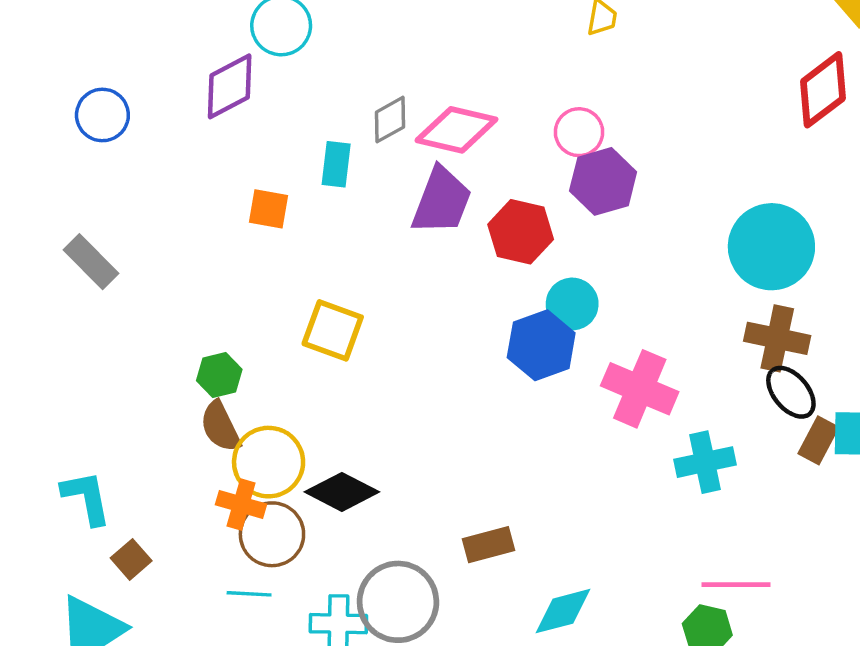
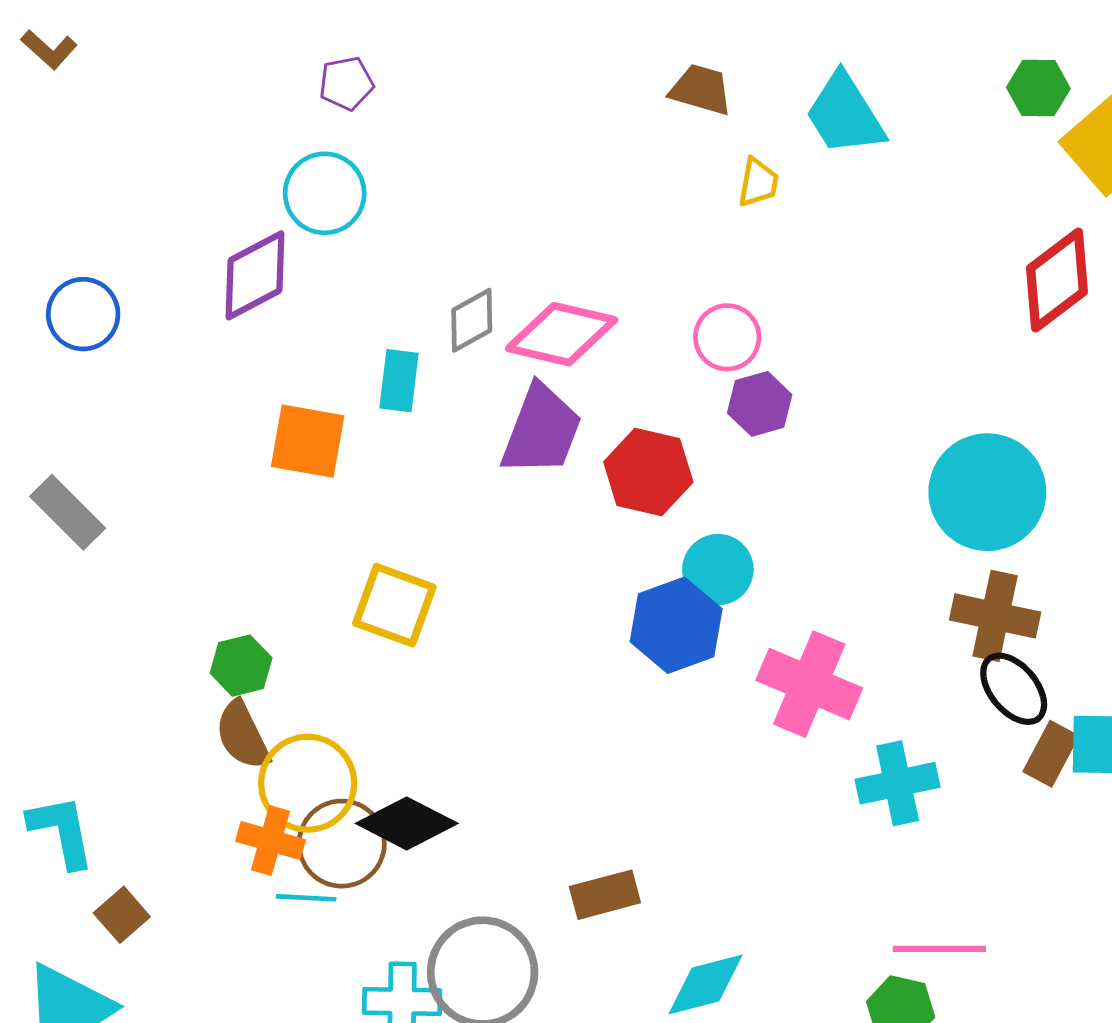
purple hexagon: (603, 181) -> (760, 404), size x0.7
orange square: (269, 209) -> (308, 441), size x1.4
brown circle: (272, 534) -> (342, 844), moved
cyan line: (249, 594) -> (306, 898), moved

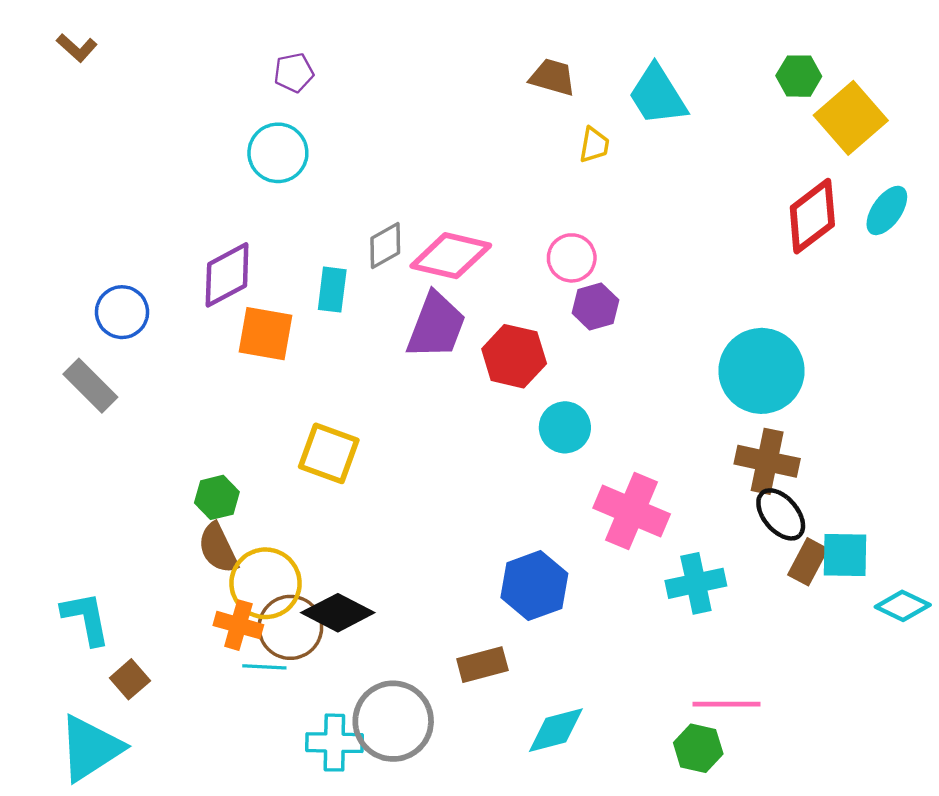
purple diamond: (255, 275) -> (227, 275), moved
blue circle: (83, 314) -> (122, 312), moved
blue hexagon: (676, 625) -> (534, 586), moved

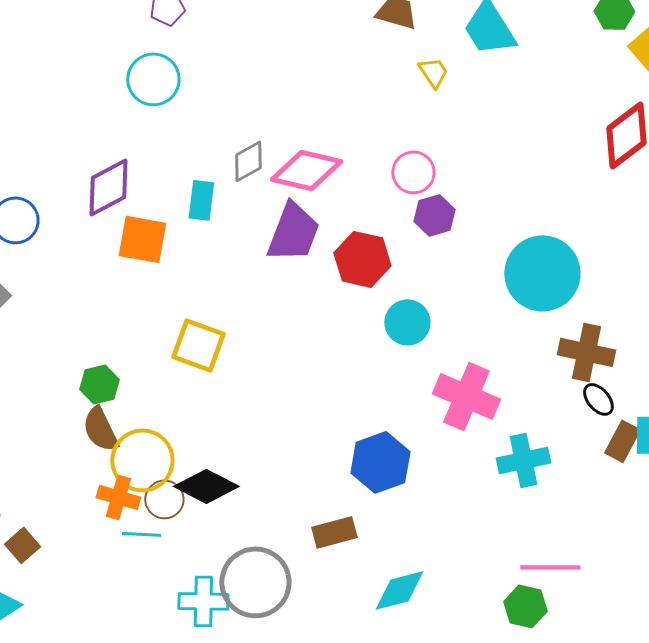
yellow trapezoid: (594, 145) -> (433, 72), turned -44
cyan circle: (761, 371) -> (542, 273), moved
black ellipse: (781, 514) -> (598, 399), size x0.7
brown circle: (290, 627) -> (164, 499), size x0.7

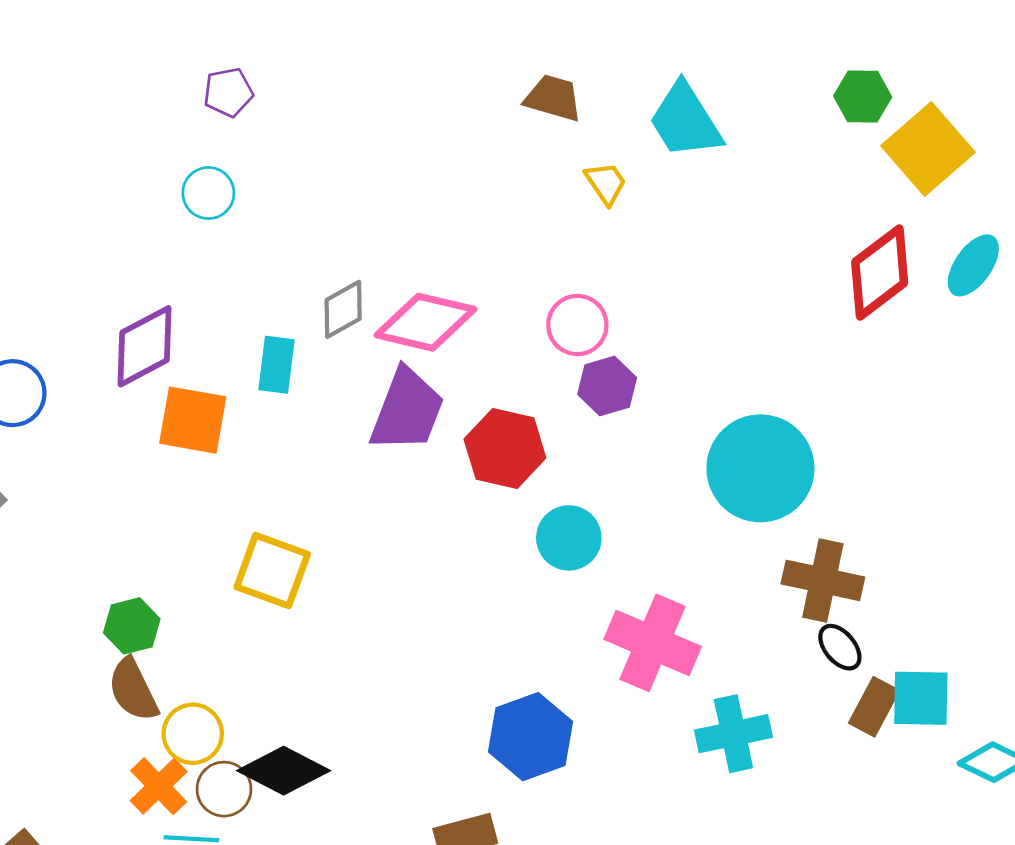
cyan circle: (153, 79) -> (208, 193), size x0.7
yellow circle: (142, 460) -> (193, 734), size x0.7
orange cross: (118, 497) -> (159, 786), turned 30

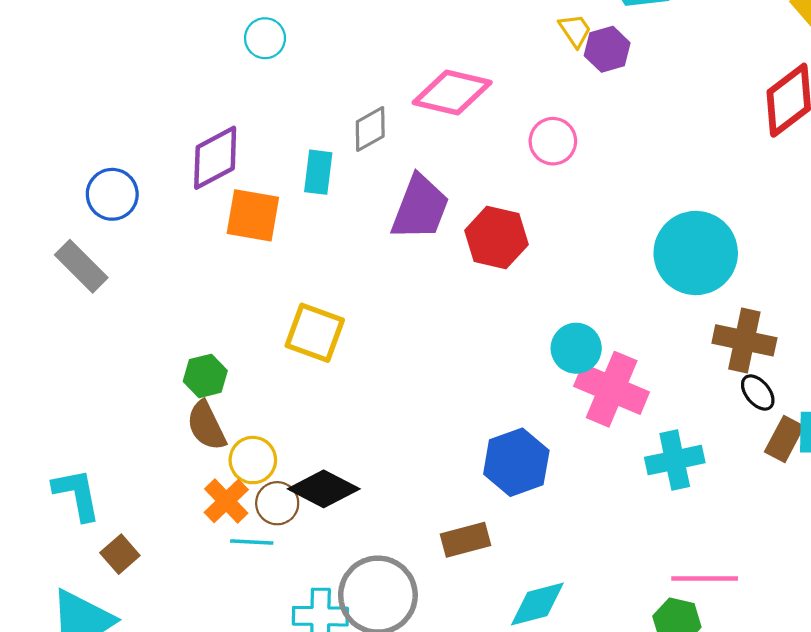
pink diamond: (425, 322) -> (452, 92), moved
purple hexagon: (607, 386) -> (607, 49), moved
cyan circle: (569, 538) -> (576, 348), moved

